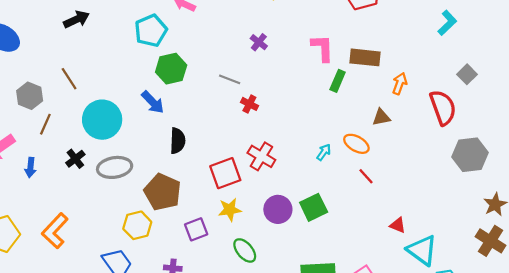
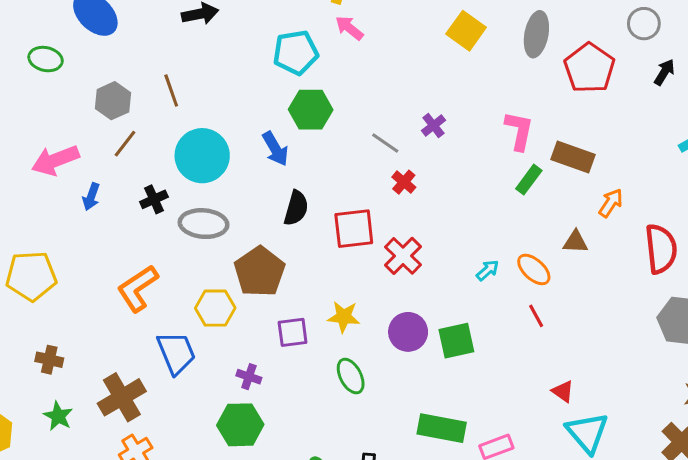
purple cross: (259, 42) -> (433, 125), moved
red square: (225, 173) -> (354, 229), moved
orange L-shape: (55, 231) -> (138, 288), moved

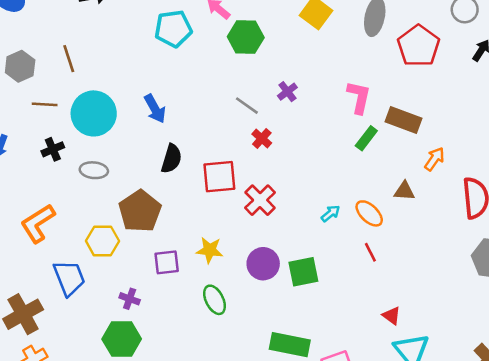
green hexagon: (311, 110) -> (246, 37), moved
brown line: (125, 144) -> (45, 104), moved, turned 55
gray ellipse: (204, 224) -> (94, 170), size x0.7

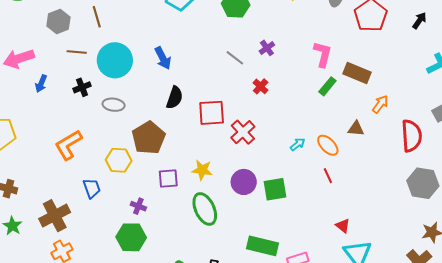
red cross: (262, 138) -> (261, 86), moved
blue trapezoid: (69, 278) -> (92, 188), size x0.7
green ellipse: (215, 300) -> (205, 209), size x1.4

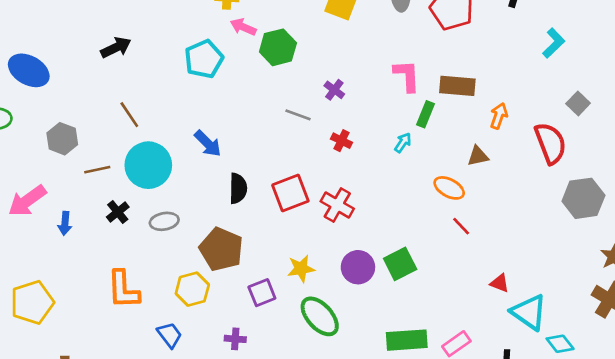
brown line: (97, 17) -> (129, 115), moved
cyan arrow: (298, 144) -> (403, 143), moved
orange L-shape: (68, 145) -> (123, 290), turned -44

